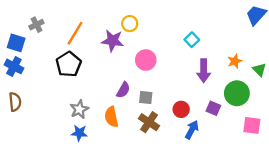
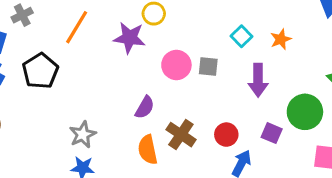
orange star: (235, 61) -> (281, 39), moved
black pentagon: (69, 64) -> (40, 71), moved
gray square: (146, 98) -> (208, 66), moved
orange semicircle: (111, 117) -> (148, 150), moved
brown cross: (149, 122) -> (181, 135), moved

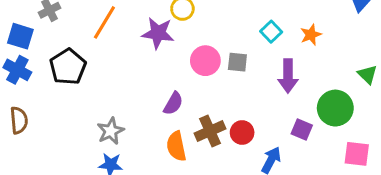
brown cross: (181, 135) -> (210, 131), turned 32
red circle: (226, 135) -> (242, 133), moved

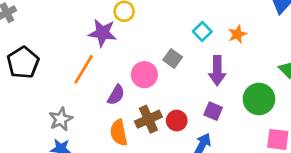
orange line: (104, 22) -> (84, 69), moved
pink circle: (205, 61) -> (144, 75), moved
gray square: (237, 62) -> (173, 59), turned 30
purple square: (302, 129) -> (213, 111), moved

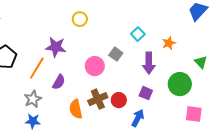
purple star: (103, 33) -> (56, 47), moved
orange star: (237, 34) -> (169, 43), moved
orange line: (84, 69) -> (37, 68), moved
purple semicircle: (116, 95) -> (59, 82), moved

